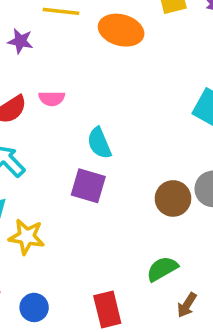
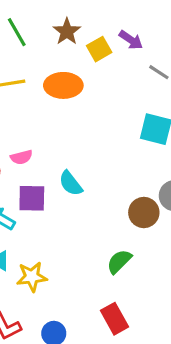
purple square: (88, 186) -> (32, 198), moved
green semicircle: (162, 269) -> (119, 261), moved

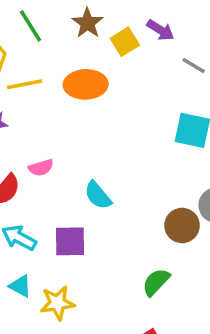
purple square: (32, 198) -> (70, 241), moved

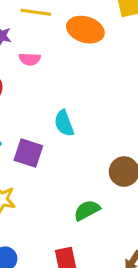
pink semicircle: (41, 168) -> (30, 59), moved

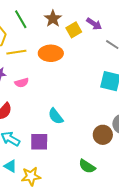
green semicircle: (87, 210) -> (87, 166), turned -102

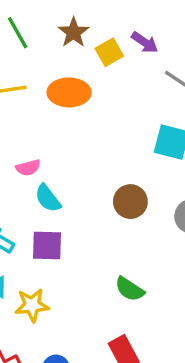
pink semicircle: (22, 83) -> (28, 168), moved
cyan semicircle: (56, 116) -> (48, 198), moved
brown circle: (103, 135) -> (130, 202), moved

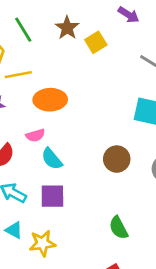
purple arrow: (145, 42) -> (129, 15), moved
orange ellipse: (69, 92) -> (50, 100), moved
green semicircle: (130, 289) -> (119, 228), turned 30

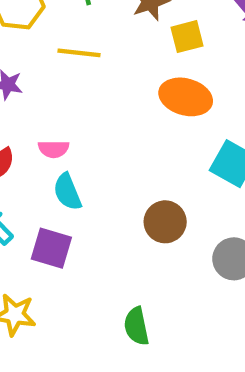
yellow line: (18, 75) -> (79, 53), moved
orange ellipse: (50, 100) -> (186, 97), moved

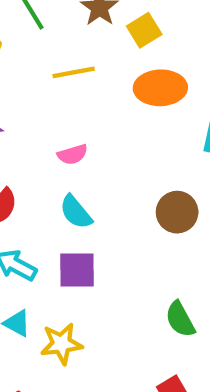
yellow line: (79, 53) -> (74, 72), moved
pink semicircle: (54, 149) -> (73, 154), moved

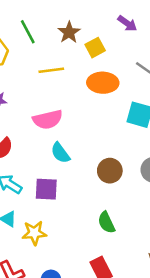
pink semicircle: (73, 154) -> (48, 120), size x1.6
cyan semicircle: (76, 212) -> (60, 153), moved
brown circle: (177, 212) -> (110, 171), moved

